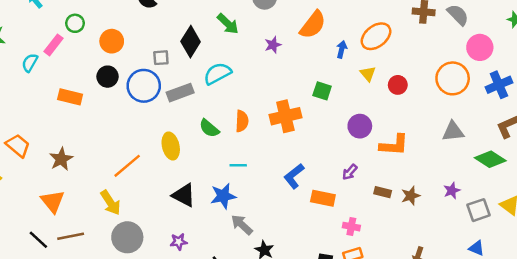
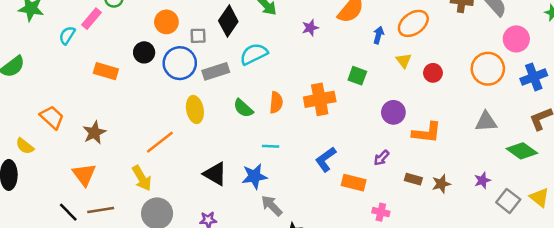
orange circle: (112, 41) -> (166, 22), moved
yellow ellipse: (171, 146) -> (195, 109), moved
gray square: (479, 210) -> (508, 201), turned -35

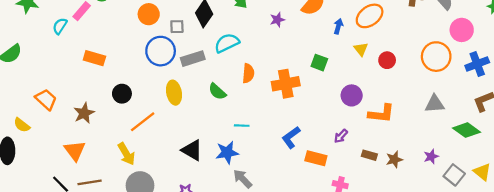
black circle: (144, 52) -> (122, 94), moved
orange semicircle: (276, 102) -> (248, 73), moved

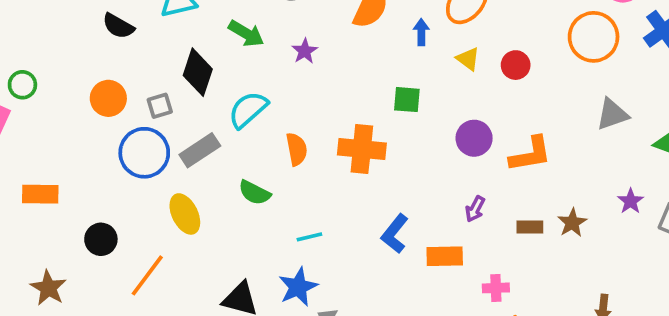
purple star: (277, 20) -> (305, 51), moved
orange cross: (286, 84) -> (362, 149), turned 32

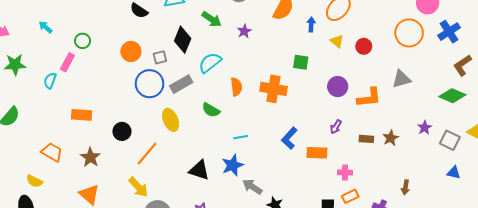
gray triangle: (612, 114) -> (401, 79), moved
orange rectangle: (40, 194) -> (81, 115), moved

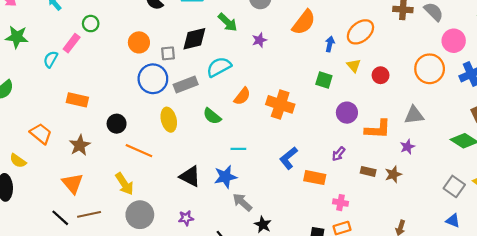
black diamond: (183, 40) -> (194, 39), turned 45
green square: (301, 62) -> (324, 80), moved
orange semicircle: (236, 87) -> (242, 96), turned 36
purple star: (425, 128) -> (407, 147), moved
orange line: (147, 154) -> (139, 151), turned 65

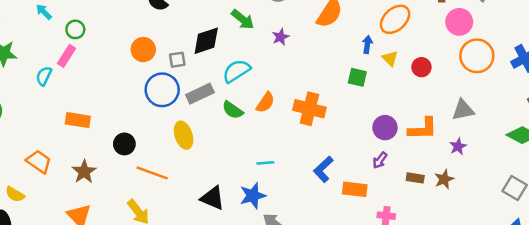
green circle: (91, 24) -> (75, 29), moved
pink circle: (454, 41) -> (459, 22), moved
blue arrow: (330, 44) -> (367, 45), moved
purple circle: (347, 113) -> (385, 128), moved
green semicircle: (212, 116) -> (233, 110), moved

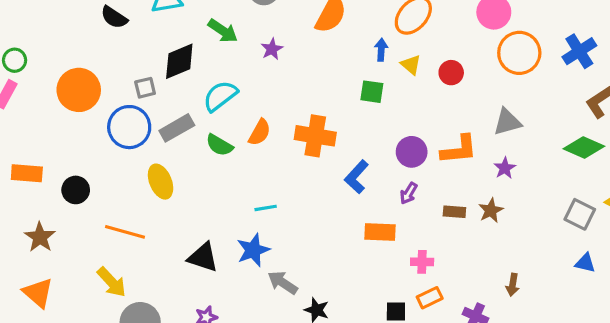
orange circle: (143, 50) -> (79, 90), moved, size x1.4
black circle: (124, 144) -> (76, 190), moved
blue L-shape: (323, 169) -> (357, 177), moved

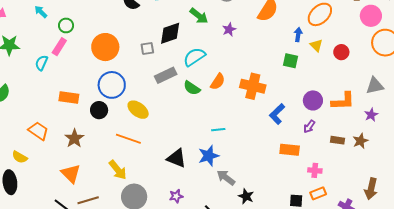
blue circle: (129, 127) -> (112, 85), moved
yellow ellipse: (161, 182) -> (138, 110), moved, turned -35
brown arrow: (513, 285) -> (371, 189), size x1.5

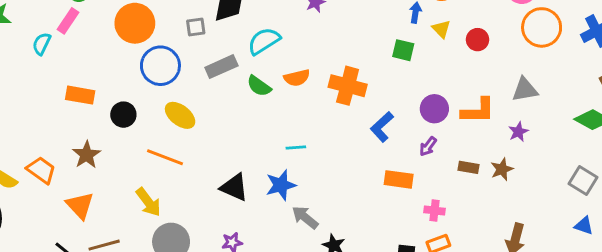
orange semicircle: (218, 82) -> (297, 78), turned 42
blue circle: (112, 85) -> (160, 66), moved
orange trapezoid: (38, 131) -> (41, 170), moved

